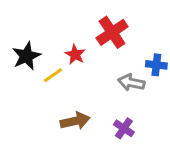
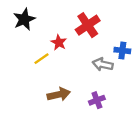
black star: (26, 56) -> (24, 19), moved
purple cross: (124, 128) -> (97, 100), turned 35

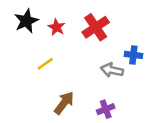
red star: (59, 42) -> (57, 27), moved
brown arrow: (59, 94) -> (64, 103), turned -40

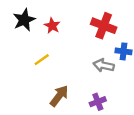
red cross: (96, 27) -> (104, 26), moved, turned -35

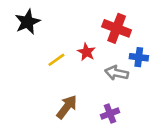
red star: (52, 26) -> (86, 52), moved
yellow line: (42, 60) -> (56, 60), moved

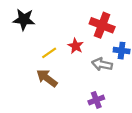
black star: (27, 22) -> (24, 20), turned 30
brown arrow: (67, 107) -> (47, 78), moved, turned -90

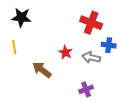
red star: (76, 46) -> (66, 52), moved
yellow line: (49, 53) -> (14, 47), moved, turned -64

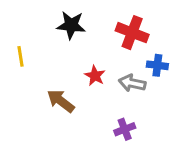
black star: (21, 17) -> (71, 25), moved
yellow line: (14, 47) -> (21, 56), moved

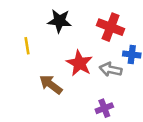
yellow line: (21, 56) -> (27, 46), moved
red star: (95, 76) -> (79, 63), size x1.5

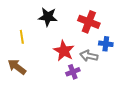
brown arrow: (51, 84) -> (17, 67), moved
purple cross: (104, 108) -> (73, 72), moved

